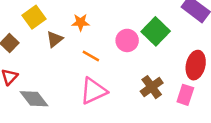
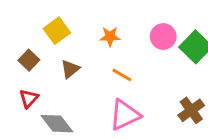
brown triangle: (55, 39) -> (70, 69), moved
pink circle: (127, 40) -> (163, 37), moved

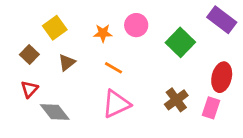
pink circle: (163, 37) -> (136, 25), moved

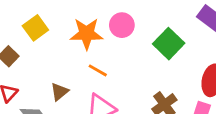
orange star: (103, 33) -> (86, 34), size x1.6
brown triangle: (67, 62) -> (60, 92), moved

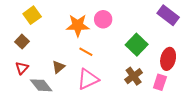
yellow square: (35, 28) -> (32, 15), moved
green square: (169, 44) -> (137, 45), moved

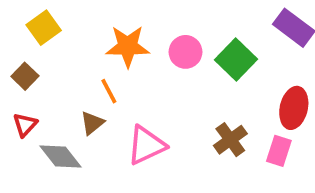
pink circle: (103, 19) -> (186, 52), moved
green square: (137, 45) -> (236, 59), moved
orange line: (86, 52) -> (109, 91), moved, turned 32

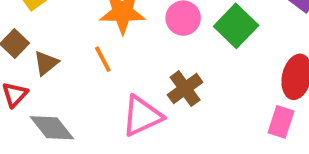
brown triangle: (92, 123) -> (46, 63), moved
brown cross: (230, 140) -> (185, 89), moved

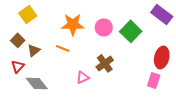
orange line: (103, 59) -> (63, 48), turned -40
pink triangle: (142, 116) -> (83, 77), size x0.6

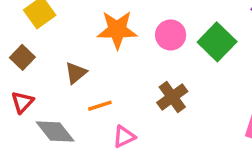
orange line: (63, 48) -> (100, 106), moved, turned -40
brown triangle: (34, 50) -> (76, 73), moved
pink triangle: (83, 77) -> (124, 137), moved

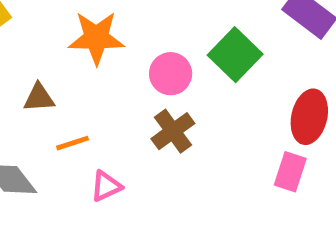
pink circle: (171, 35) -> (171, 74), moved
brown triangle: (76, 73) -> (39, 98), turned 35

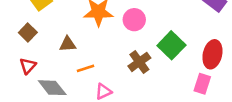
green square: (235, 55) -> (171, 45), moved
pink circle: (171, 74) -> (134, 20), moved

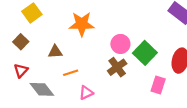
pink circle: (134, 20) -> (120, 44), moved
pink rectangle: (202, 84) -> (158, 85), moved

